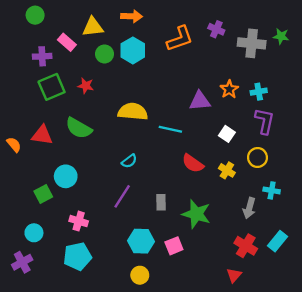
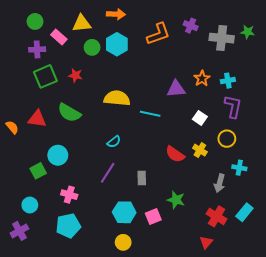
green circle: (35, 15) -> (35, 21), moved
red semicircle: (193, 163) -> (175, 154), moved
green star: (196, 214) -> (176, 200), moved, size x0.7

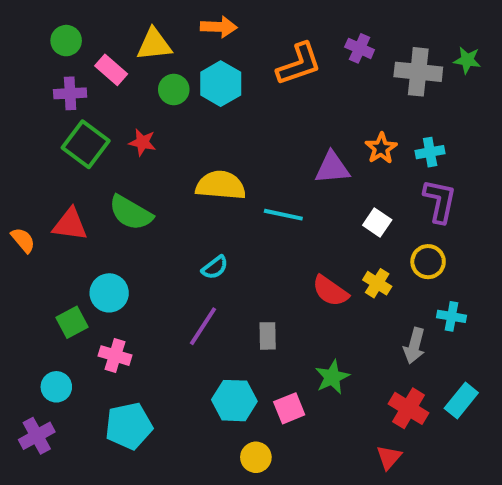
green square: (45, 76) -> (86, 144), turned -30
pink cross: (69, 195) -> (115, 356), moved
green star: (176, 200) -> (332, 377), turned 30
yellow circle: (123, 242) -> (256, 457), moved

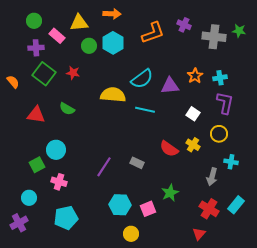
green semicircle: (131, 213) -> (67, 109), size x0.7
orange semicircle: (23, 240) -> (13, 82), moved
cyan semicircle: (215, 268) -> (142, 79), moved, size x1.6
gray rectangle: (268, 336) -> (137, 163), moved, turned -64

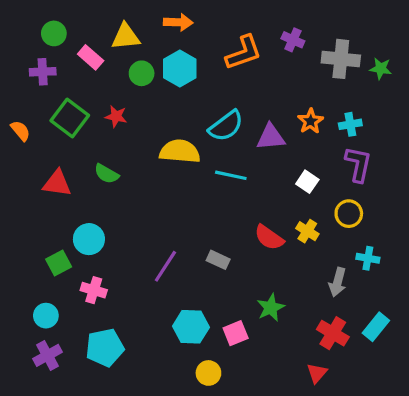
green star: (239, 31) -> (381, 69), moved
purple cross: (36, 48) -> (43, 72), moved
purple cross: (19, 223) -> (47, 355), moved

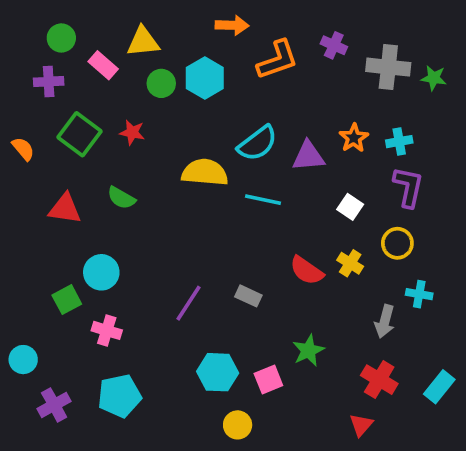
orange arrow: (178, 22) -> (232, 25), moved
cyan circle: (46, 316) -> (23, 360), moved
cyan rectangle: (376, 327) -> (439, 387), moved

